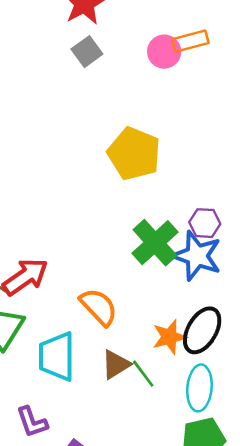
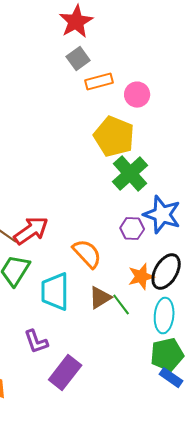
orange rectangle: (190, 41) -> (99, 82), moved
pink circle: (164, 52) -> (137, 95), moved
purple hexagon: (205, 223) -> (132, 229), moved
green cross: (155, 243) -> (130, 174), moved

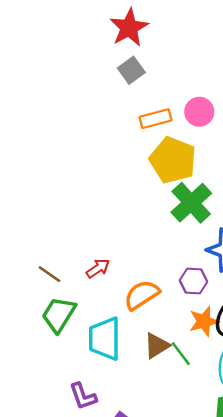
orange rectangle: (99, 82) -> (156, 119), moved
purple hexagon: (132, 229) -> (194, 281), moved
red arrow: (31, 231) -> (98, 268), moved, size x0.6
orange semicircle: (87, 254) -> (142, 295), turned -80

